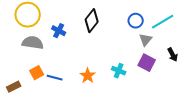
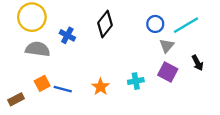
cyan cross: (119, 71) -> (136, 81), turned -32

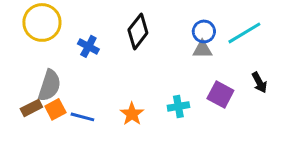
gray triangle: (167, 46) -> (202, 49), moved, turned 49
gray semicircle: (38, 49) -> (49, 85), moved, turned 100
brown rectangle: (16, 99) -> (31, 108), moved

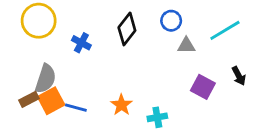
blue circle: (204, 31) -> (171, 21), moved
cyan cross: (178, 106) -> (157, 117), moved
orange square: (55, 109) -> (51, 101), size x1.4

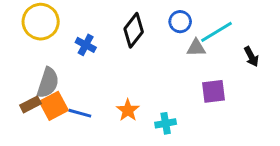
cyan line: (225, 30) -> (216, 32), moved
black arrow: (239, 76) -> (251, 56), moved
purple square: (203, 87) -> (214, 91), turned -35

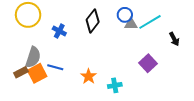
gray triangle: (196, 48) -> (131, 24), moved
purple square: (214, 91) -> (148, 63), turned -36
blue line: (80, 113) -> (55, 67), moved

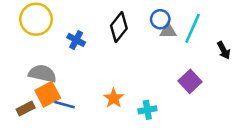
cyan line: (150, 22) -> (193, 28), turned -35
gray semicircle: (33, 57) -> (42, 74), turned -95
blue line: (55, 67) -> (64, 105), moved
brown rectangle: (21, 72) -> (26, 109), moved

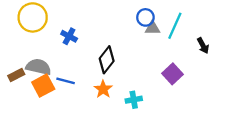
black diamond: (119, 27) -> (107, 60), moved
blue line: (64, 105) -> (66, 81), moved
brown rectangle: (26, 109) -> (16, 75), moved

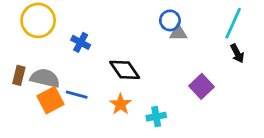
cyan line: (175, 26) -> (233, 23), moved
black diamond: (107, 60) -> (125, 70), turned -72
brown rectangle: (16, 75) -> (19, 75), moved, turned -49

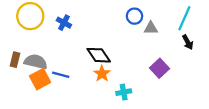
gray triangle: (178, 33) -> (151, 28), moved
blue cross: (81, 42) -> (64, 23), moved
orange star: (120, 104) -> (102, 74), moved

